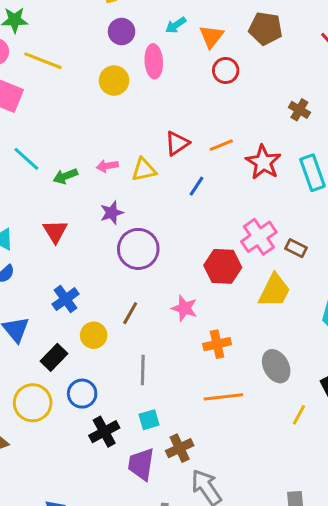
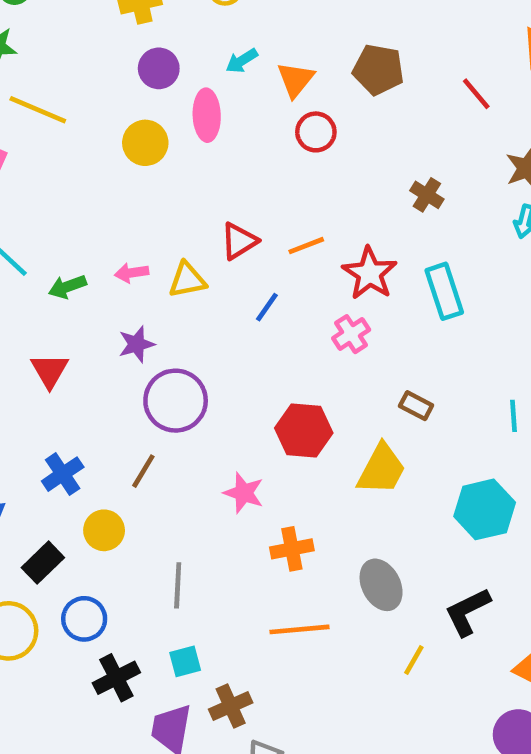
pink cross: (259, 237) -> (351, 334), moved, size x0.7
brown line: (130, 313) -> (143, 471), moved

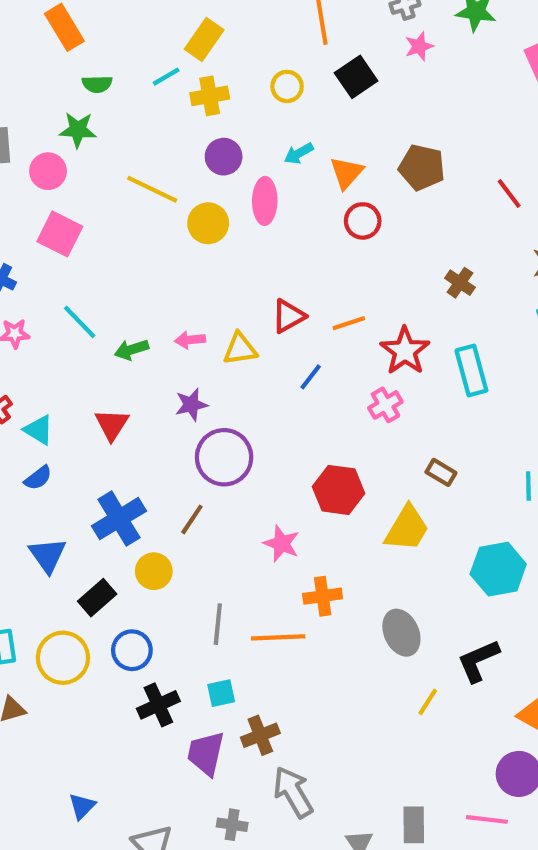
yellow line: (38, 110) -> (152, 189), moved
blue cross: (63, 474) -> (119, 519), size x1.4
orange line: (299, 629) -> (278, 637), moved

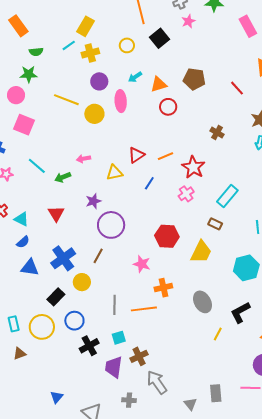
orange triangle: (347, 173) -> (159, 84), turned 36
pink arrow: (190, 340) -> (83, 159), moved
cyan rectangle: (471, 370) -> (227, 196), moved, turned 60
blue triangle: (48, 555) -> (30, 268), moved, turned -42

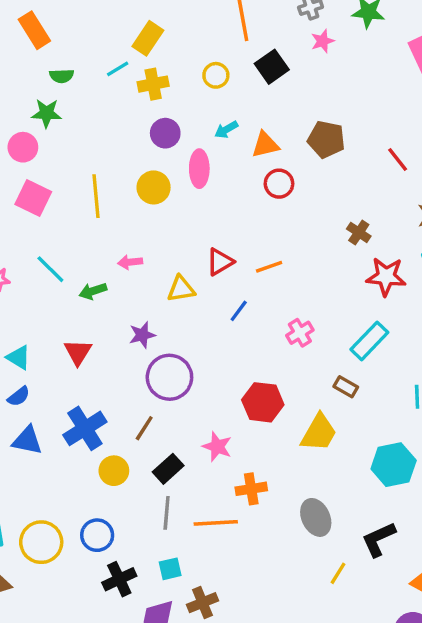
yellow line: (66, 100) -> (96, 196), moved, turned 60
red star: (193, 167) -> (386, 276), moved, turned -30
black rectangle: (56, 297) -> (168, 469), moved

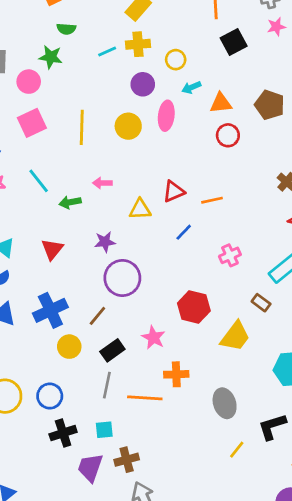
cyan line: (118, 69) -> (107, 51), moved
yellow circle: (216, 75) -> (176, 60), moved
pink square: (33, 198) -> (32, 123), turned 32

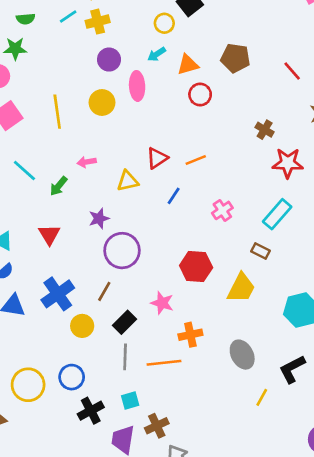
cyan line: (107, 51) -> (68, 16), moved
yellow circle: (176, 60) -> (164, 23), moved
green arrow: (70, 202) -> (59, 186), turned -30

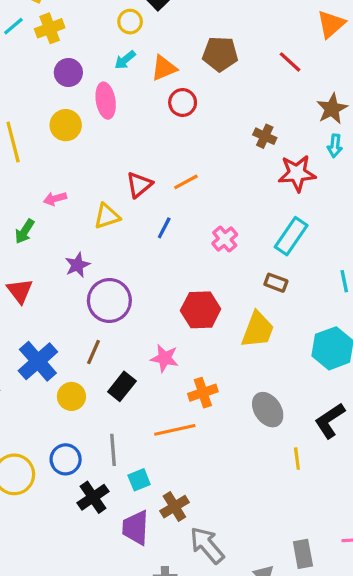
gray line: (125, 357) -> (113, 450), moved
yellow line: (262, 397) -> (297, 459), turned -30

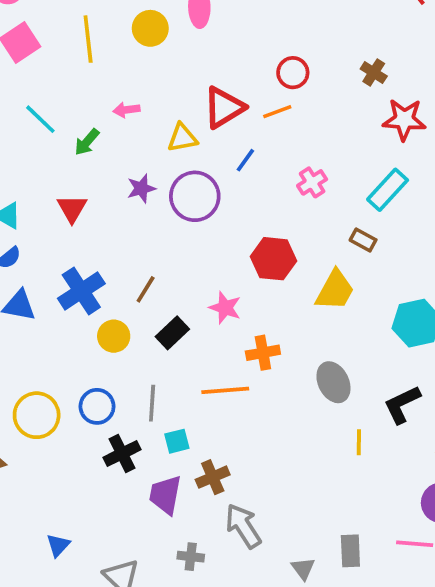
red circle: (183, 103) -> (293, 73), moved
red triangle: (139, 185) -> (224, 107), size x1.4
purple circle: (109, 300) -> (195, 196), moved

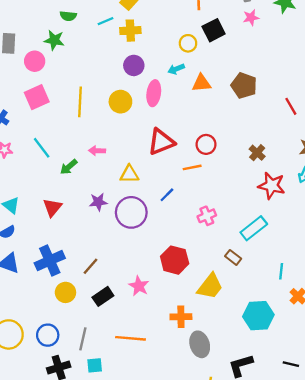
red triangle: (224, 107) -> (161, 142), moved
orange cross: (263, 353) -> (181, 317), moved

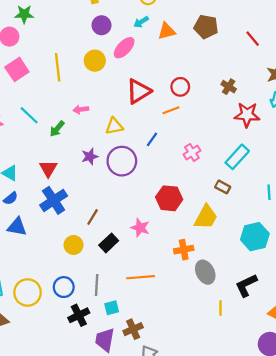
pink ellipse: (154, 93) -> (124, 48), turned 45
blue cross: (50, 261) -> (54, 200), moved

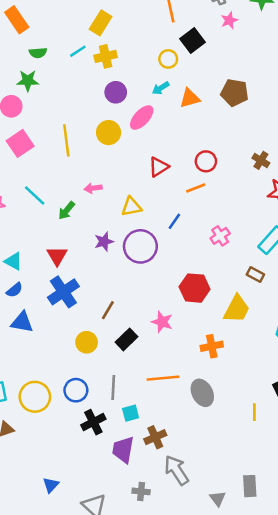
red triangle: (139, 91) -> (159, 167), size x0.7
gray ellipse: (205, 272) -> (202, 393), moved

